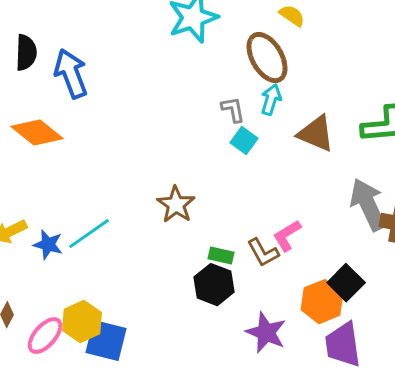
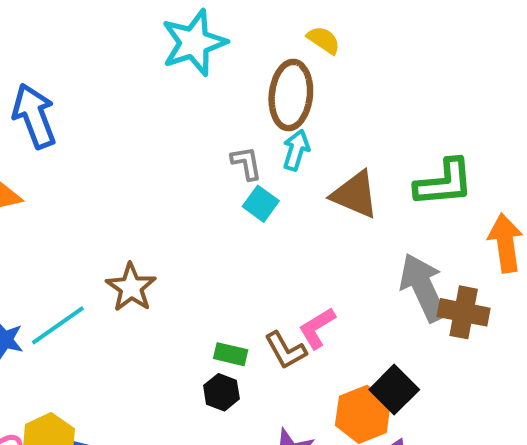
brown ellipse: (267, 58) -> (291, 95), turned 36
brown star: (176, 205) -> (131, 287), moved
black hexagon: (214, 285) -> (221, 392), size x0.7

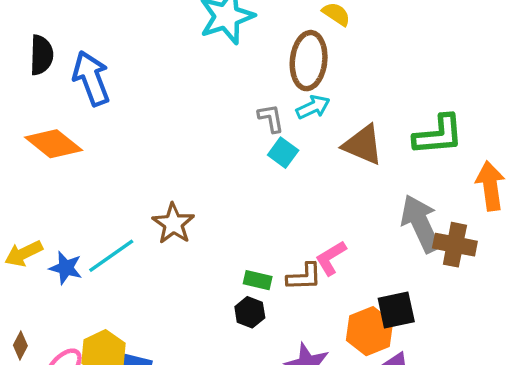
cyan arrow: (296, 150) -> (313, 107), turned 48
brown L-shape: (286, 350) -> (304, 277), turned -63
black square: (394, 390) -> (396, 310), turned 33

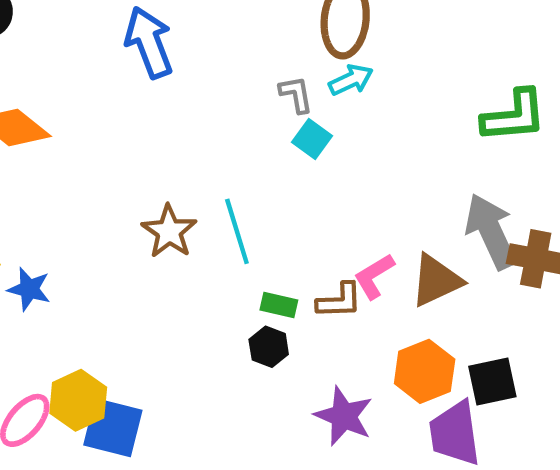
blue arrow: (91, 78) -> (149, 42), moved
brown triangle: (363, 145) -> (436, 280), moved, turned -48
cyan line: (111, 256) -> (237, 231), moved, turned -72
black square: (396, 310) -> (492, 381), moved

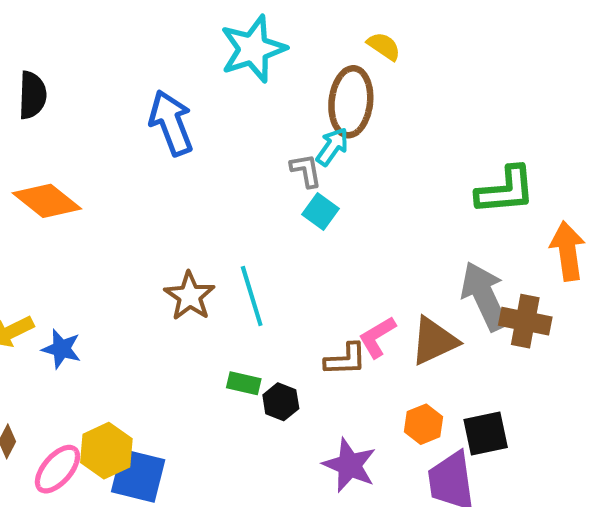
cyan arrow: (351, 80) -> (332, 147), moved, turned -30
green rectangle: (279, 305) -> (244, 383), moved
orange hexagon: (425, 371) -> (424, 424), size x0.7

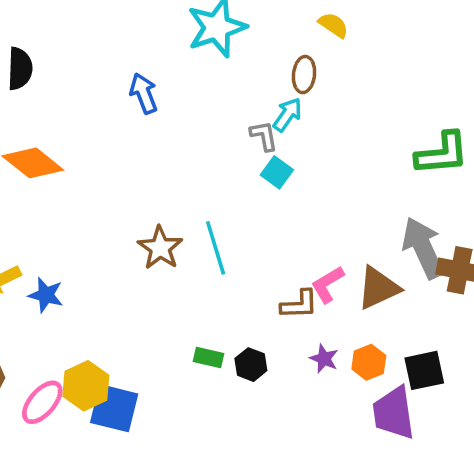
brown ellipse: (351, 102) -> (304, 75), size x0.6
blue arrow: (171, 123) -> (144, 93), size x0.7
green rectangle: (244, 383) -> (208, 357), moved
black hexagon: (281, 402) -> (251, 365), moved
purple star: (350, 465) -> (324, 359), moved, size x0.6

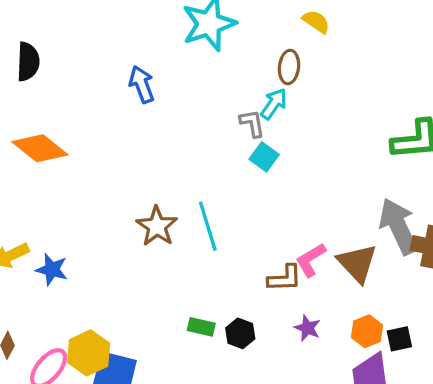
brown triangle: (378, 288) -> (357, 263), turned -48
orange hexagon: (369, 362) -> (367, 331), moved
black square: (424, 370) -> (399, 339), size x0.7

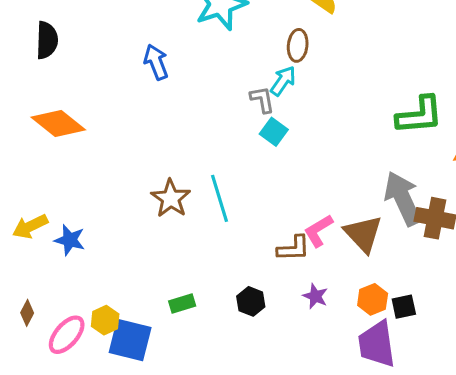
green rectangle: (201, 327) -> (182, 303), moved, turned -30
yellow hexagon: (89, 353) -> (105, 320), size x0.7

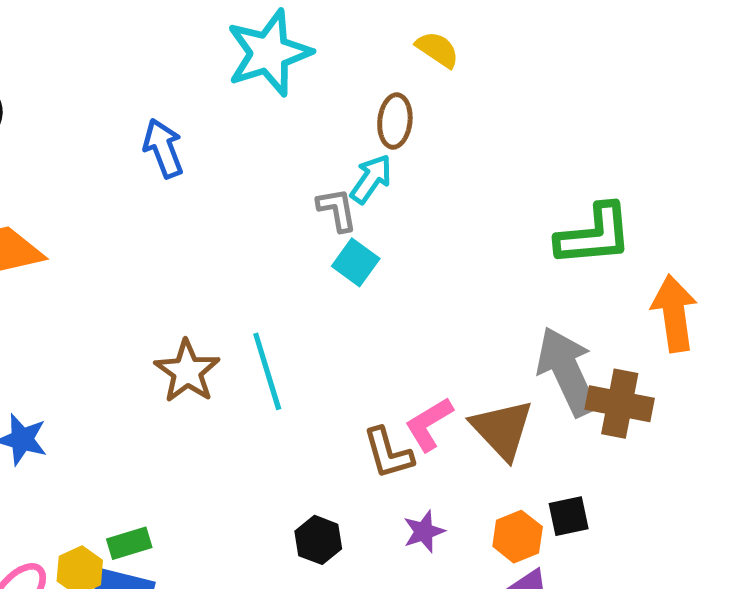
brown L-shape: (293, 248) -> (388, 453), turned 76
purple star: (315, 296) -> (424, 531), turned 30
green rectangle: (182, 303) -> (129, 543), moved
black square: (404, 307) -> (569, 516), moved

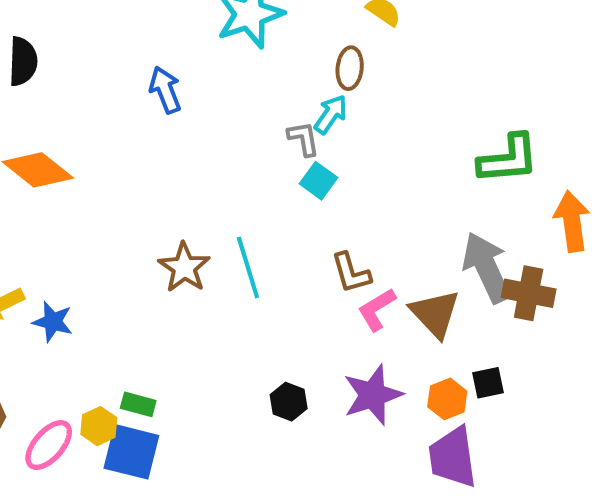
brown L-shape: (388, 453) -> (351, 273), moved
purple star: (424, 531) -> (373, 395), size x1.8
green rectangle: (129, 543) -> (138, 404), turned 32

